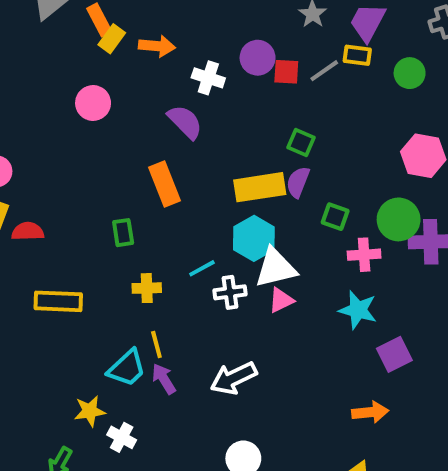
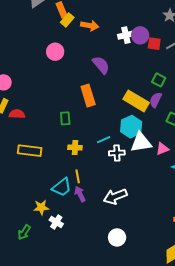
white cross: (208, 78) -> (126, 35), moved, turned -35
yellow rectangle: (260, 187) -> (136, 101), turned 35
pink triangle: (281, 300) -> (162, 149), moved

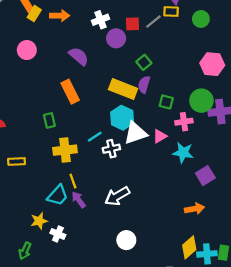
purple circle: (140, 35) -> (116, 38), moved
green square: (159, 80) -> (144, 62), turned 32
yellow cross: (75, 147) -> (65, 150), size x1.5
yellow rectangle: (30, 151) -> (17, 161), size x0.7

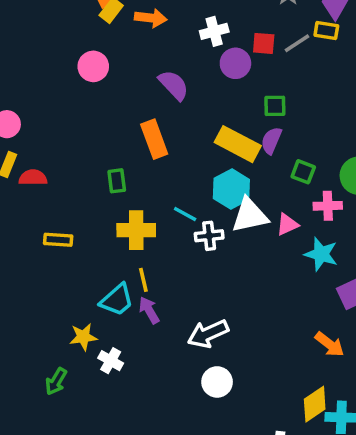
green square: (144, 62) -> (275, 106), turned 32
cyan line: (95, 137) -> (185, 214), turned 56
white arrow: (117, 196) -> (208, 334), moved
orange arrow: (194, 209) -> (329, 344), turned 42

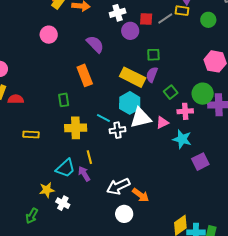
green square: (303, 172) -> (171, 92), turned 32
yellow line: (143, 280) -> (89, 157), moved
orange arrow: (329, 344) -> (141, 195), moved

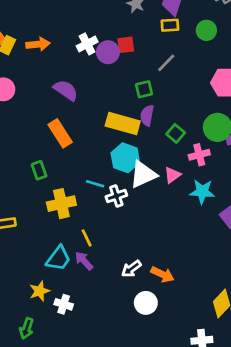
gray line: (165, 18) -> (166, 63), moved
purple circle: (130, 31) -> (108, 52), moved
white arrow: (118, 186) -> (131, 269), size x0.7

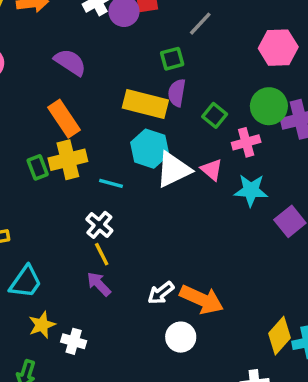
pink triangle: (172, 175) -> (212, 170), turned -42
white cross: (116, 196) -> (99, 225), moved, turned -30
yellow cross: (61, 204) -> (68, 160), moved
cyan trapezoid: (58, 258) -> (26, 282), moved
orange arrow: (162, 274) -> (202, 299), size x1.4

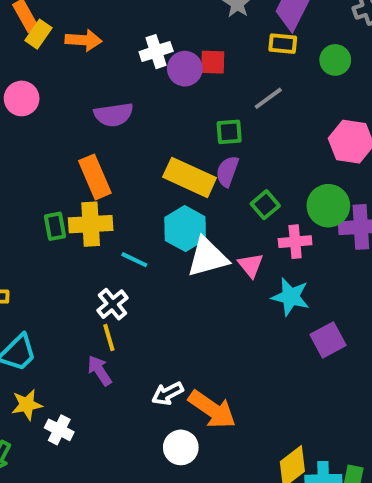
purple semicircle: (70, 62) -> (114, 115), turned 128

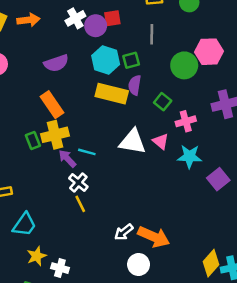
gray line: (268, 98) -> (152, 34), turned -42
green circle: (328, 206) -> (184, 65), moved
cyan hexagon: (185, 229) -> (106, 60), moved
white triangle: (208, 257) -> (133, 142), turned 36
purple arrow: (100, 371) -> (67, 159), moved

